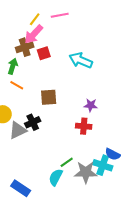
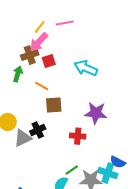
orange line: (17, 85) -> (42, 86), moved
purple star: (91, 105) -> (96, 113), size x1.6
red cross: (84, 126) -> (78, 136), moved

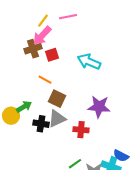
green arrow: (18, 74) -> (24, 107), moved, turned 42
brown square: (54, 105) -> (57, 99), turned 30
black cross: (38, 130) -> (41, 124), turned 35
gray triangle: (23, 138) -> (57, 119), moved

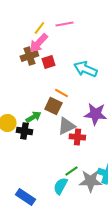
orange line: (45, 80) -> (61, 93), moved
green arrow: (24, 107) -> (33, 117), moved
gray triangle: (57, 119) -> (66, 126), moved
black cross: (41, 124) -> (24, 131), moved

